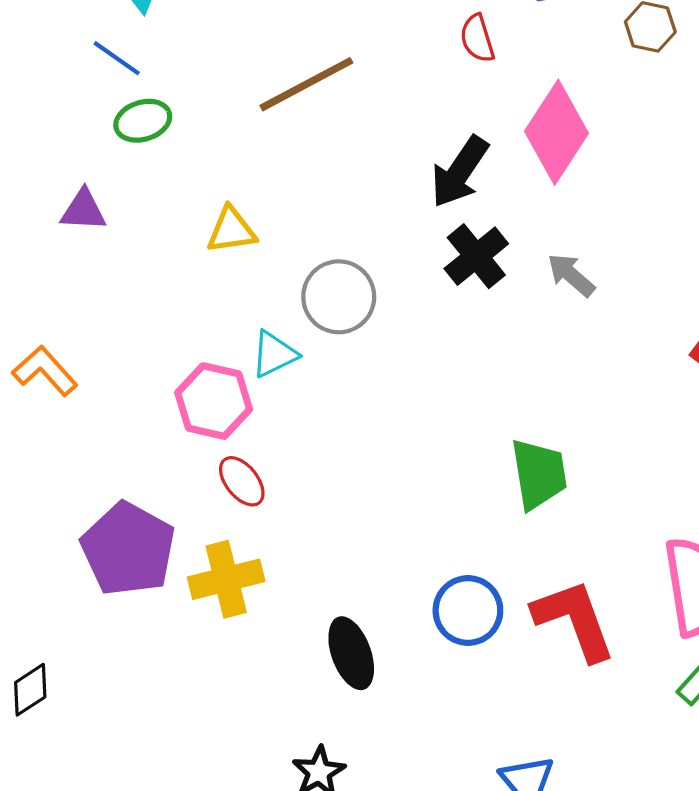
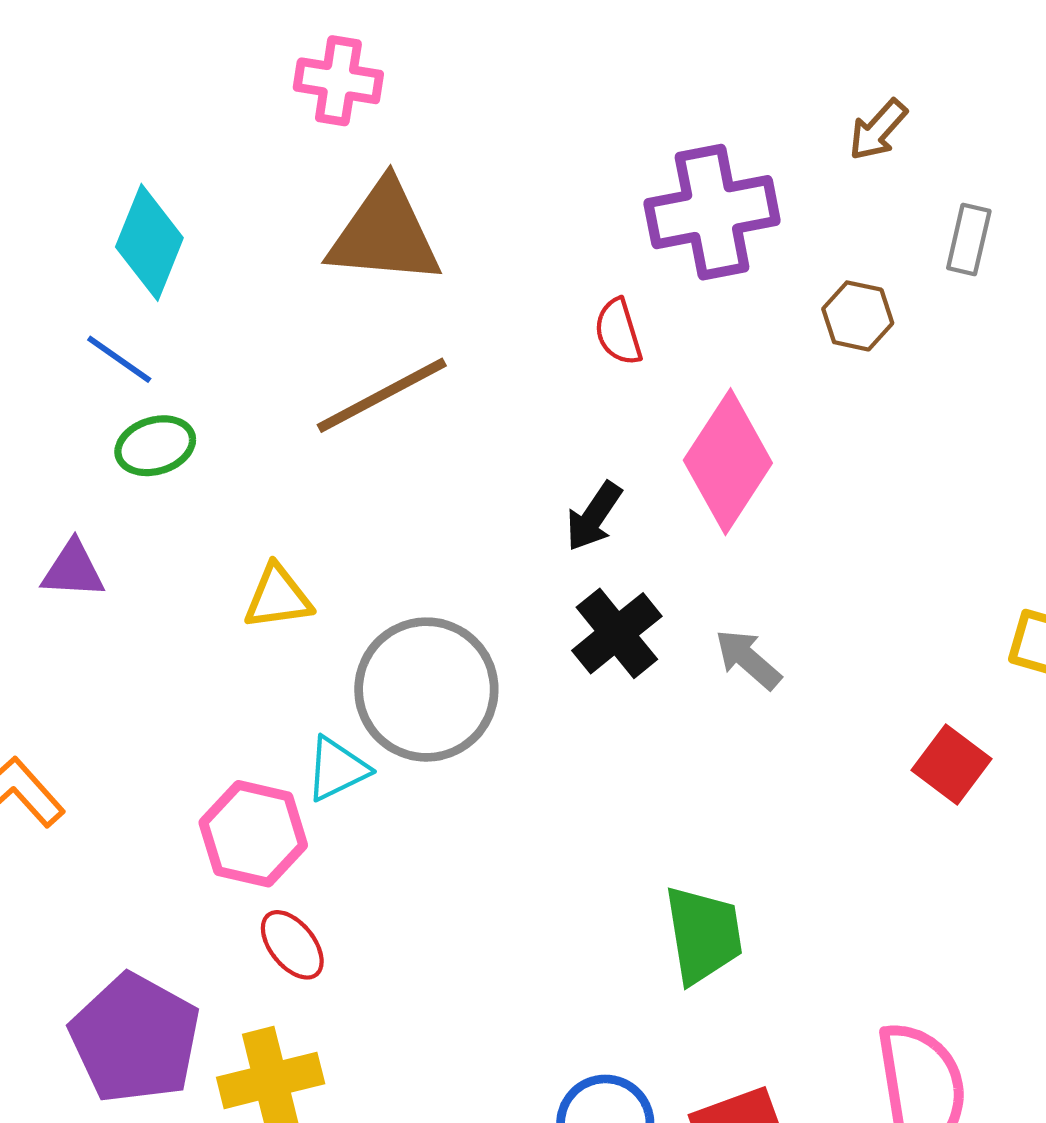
black arrow: (460, 172) -> (594, 516), size x0.7
gray circle: (339, 297) -> (426, 690), size x1.4

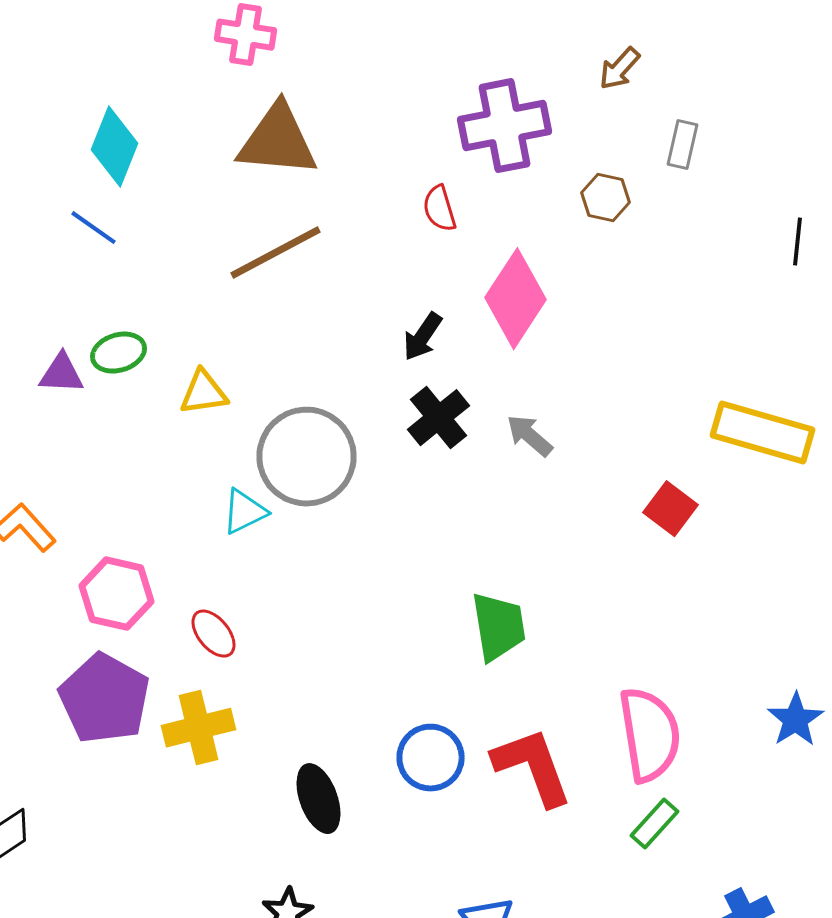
green ellipse: (155, 446) -> (118, 353), moved
pink hexagon: (253, 834) -> (116, 594), moved

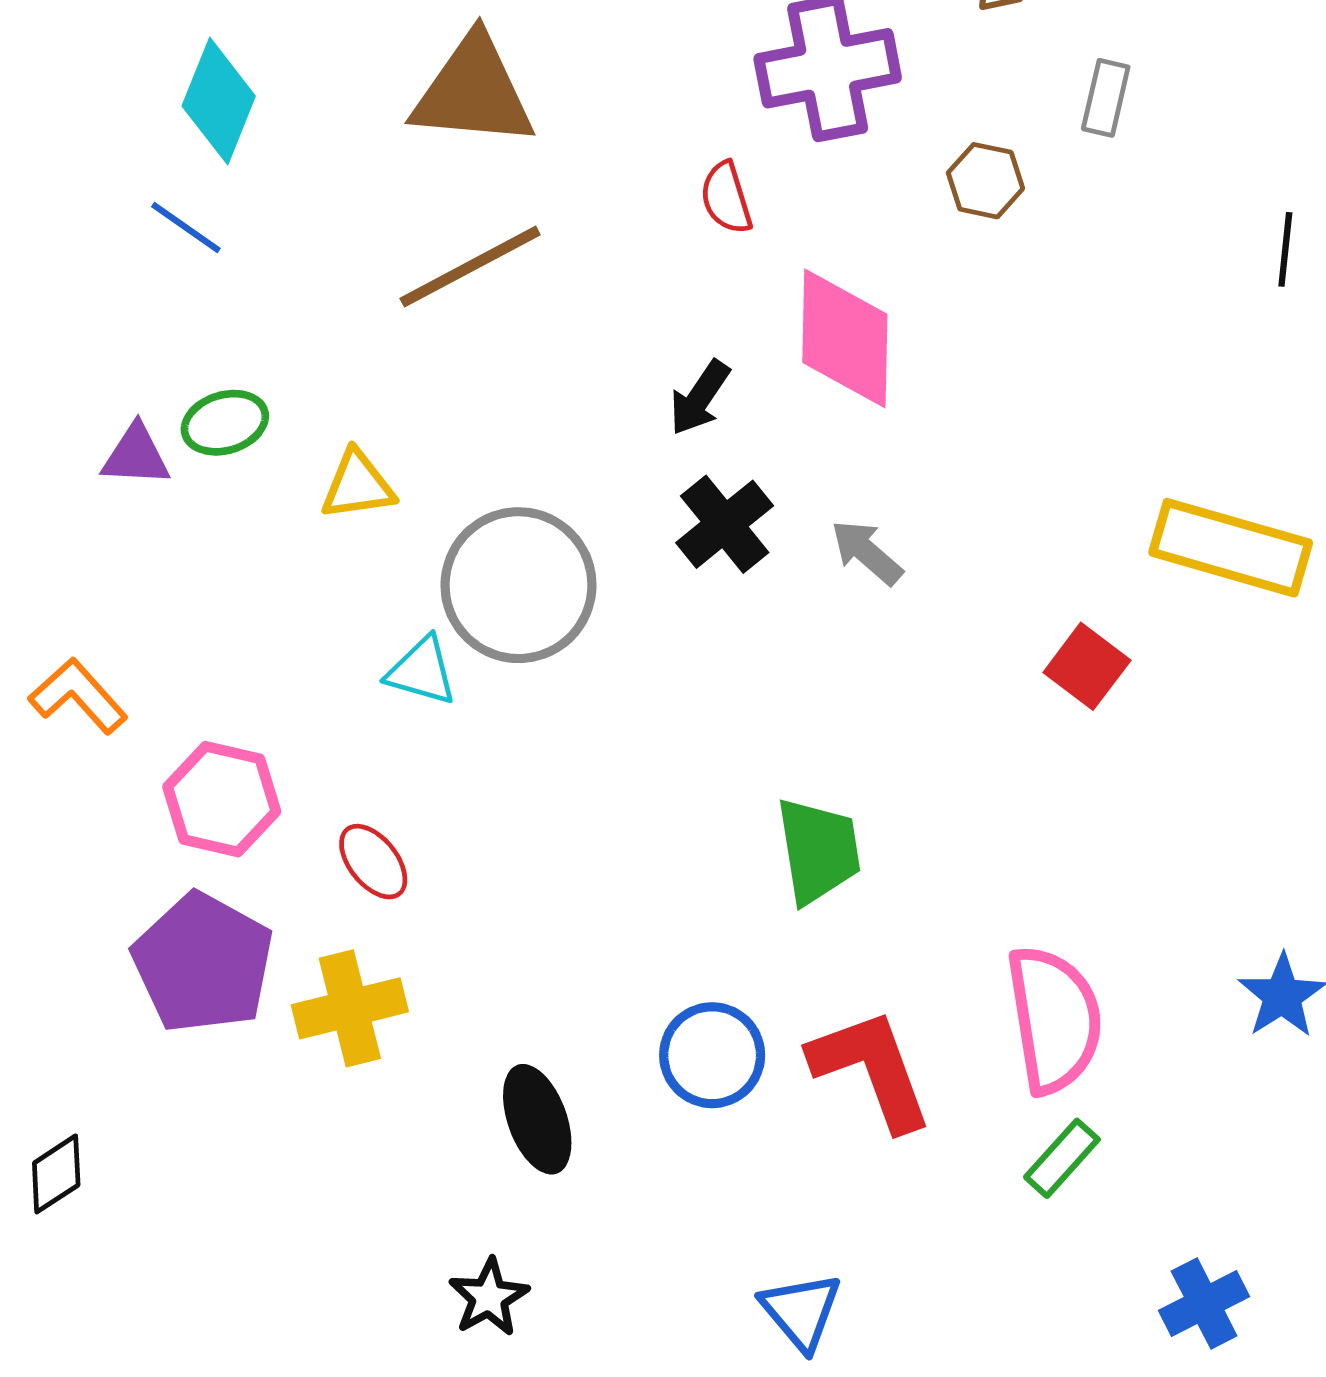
pink diamond: (516, 299) -> (845, 338), turned -32
cyan triangle: (244, 512) -> (422, 671), turned 42

